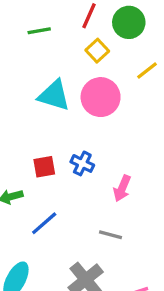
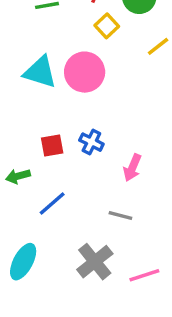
cyan triangle: (54, 95) -> (40, 72), moved
pink circle: (101, 97) -> (85, 72), moved

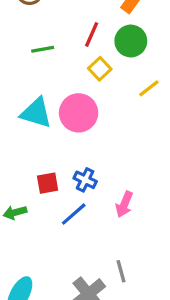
blue line: (52, 204) -> (74, 214), moved
gray line: (120, 215) -> (121, 271), moved, turned 60

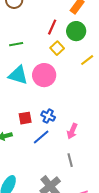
green line: (43, 49) -> (16, 44), moved
gray line: (121, 271) -> (70, 160), moved

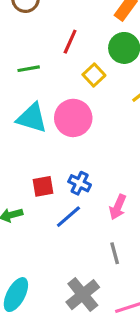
red line: (52, 27) -> (70, 42), moved

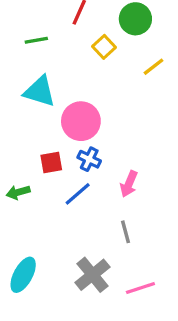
pink circle: (73, 118) -> (81, 121), moved

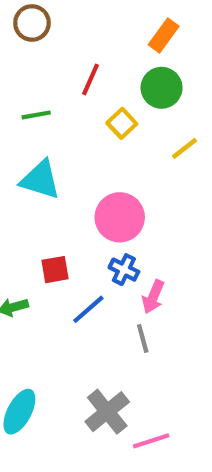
pink circle: (81, 121) -> (120, 217), moved
blue cross: (89, 159) -> (124, 270), moved
gray line: (126, 232) -> (143, 339), moved
pink line: (140, 288) -> (151, 441), moved

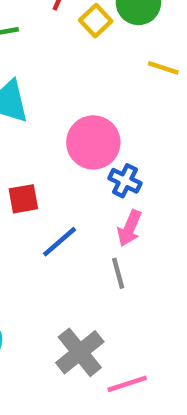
yellow square: (122, 123) -> (96, 21), moved
yellow line: (185, 148) -> (163, 68), turned 56
blue cross: (124, 270) -> (125, 181), moved

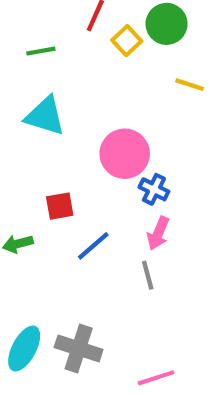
gray cross: (80, 352) -> (79, 349), moved, turned -33

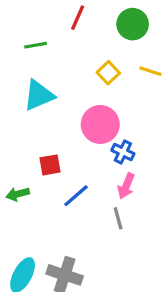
yellow square: (127, 41) -> (108, 73), moved
cyan triangle: (45, 116) -> (39, 95), turned -40

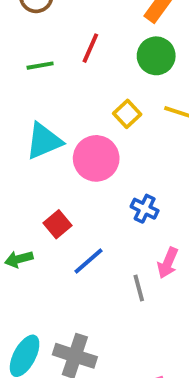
green line: (35, 45) -> (40, 66), moved
pink circle: (100, 124) -> (96, 158), moved
red square: (50, 165) -> (57, 224), turned -30
pink arrow: (126, 186) -> (168, 263), moved

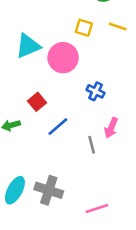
yellow square: (127, 114) -> (84, 28), turned -30

